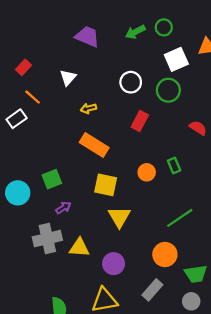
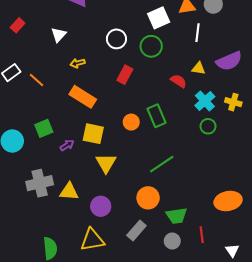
orange line: (33, 97) -> (36, 80), moved
green rectangle: (174, 165) -> (156, 116), size x1.5
purple arrow: (63, 208) -> (67, 145), moved

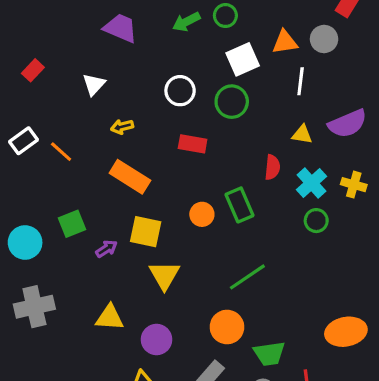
red rectangle: (125, 75) -> (193, 144), turned 72
red semicircle: (179, 81) -> (272, 167), moved, turned 63
gray cross: (40, 183) -> (34, 307), moved

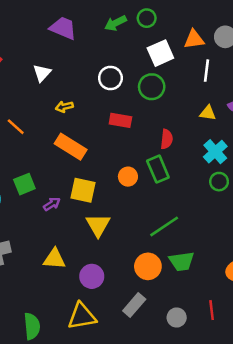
red semicircle: (272, 167) -> (167, 139), moved
green trapezoid: (269, 354) -> (182, 261), moved

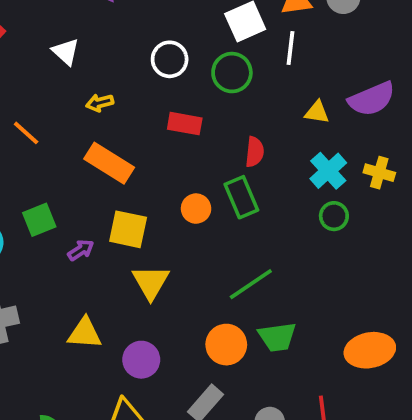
white line: (207, 71) -> (290, 48), moved
white triangle: (42, 73) -> (66, 52), turned -30

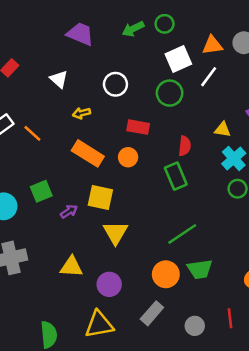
white line: (290, 48) -> (209, 77), turned 30
white circle: (170, 59) -> (115, 84), moved
yellow triangle: (317, 112) -> (222, 130), moved
orange circle: (196, 209) -> (128, 157), moved

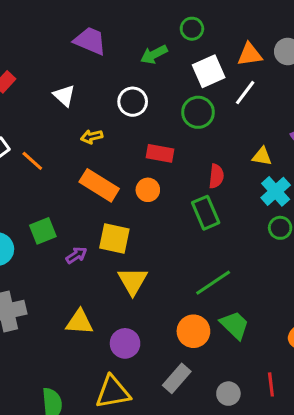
green arrow: (133, 29) -> (154, 55), moved
green trapezoid: (200, 269) -> (234, 325), turned -128

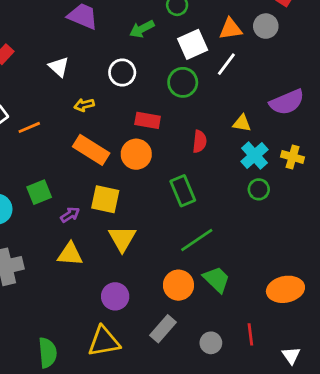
orange line: (32, 161) -> (29, 127), turned -65
orange circle: (148, 190) -> (136, 154), size x1.4
green rectangle: (206, 213) -> (183, 191), moved
yellow triangle: (79, 322) -> (70, 254), moved

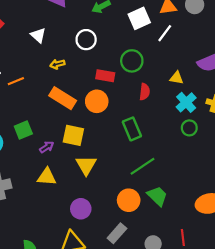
green circle: (183, 82) -> (132, 61), moved

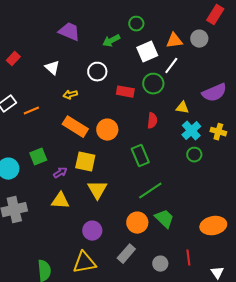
green circle: (132, 61) -> (153, 84), moved
red rectangle: (105, 76) -> (125, 92), moved

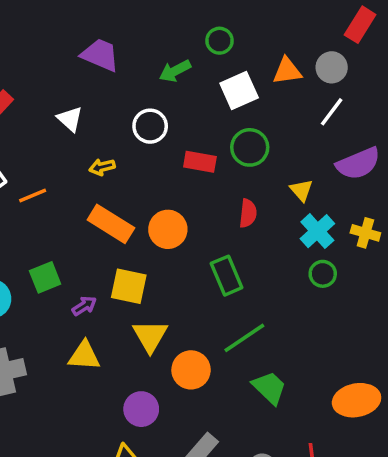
white line: (171, 66) -> (332, 112), moved
yellow triangle: (182, 108) -> (301, 190), turned 40
orange circle: (137, 223) -> (191, 370), moved

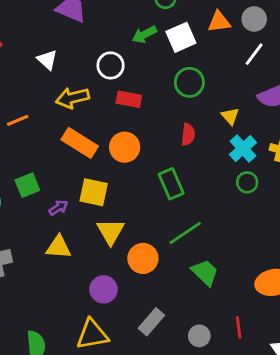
green arrow: (175, 71) -> (144, 34), moved
red rectangle: (200, 162) -> (129, 99), moved
yellow arrow: (102, 167) -> (73, 98), size x1.6

